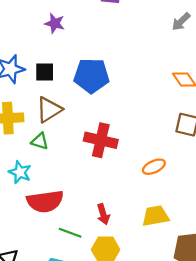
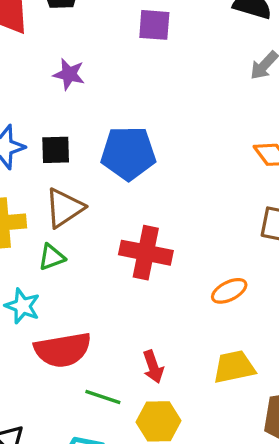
green triangle: (40, 141) -> (52, 257), turned -36

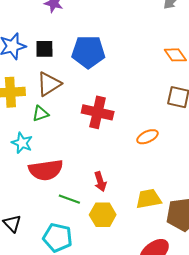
yellow trapezoid: (234, 367) -> (149, 199), moved

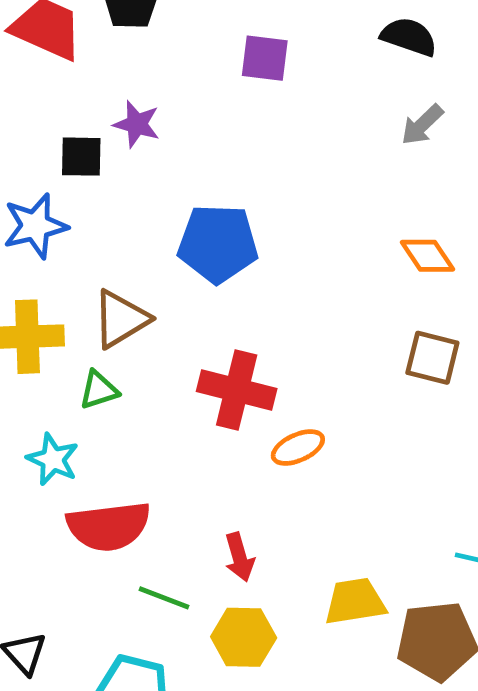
black square: (44, 49) -> (81, 157), moved
orange ellipse: (147, 137) -> (298, 447), moved

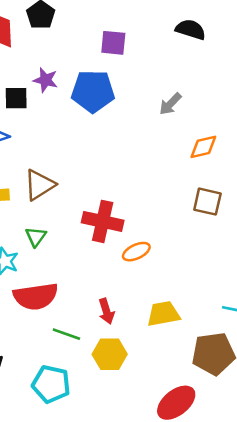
gray arrow: (422, 125) -> (170, 104), moved
blue pentagon: (218, 244) -> (93, 91), moved
orange diamond: (427, 256) -> (203, 147), turned -68
green triangle: (99, 390) -> (36, 237), moved, turned -35
yellow trapezoid: (355, 601) -> (163, 314), moved

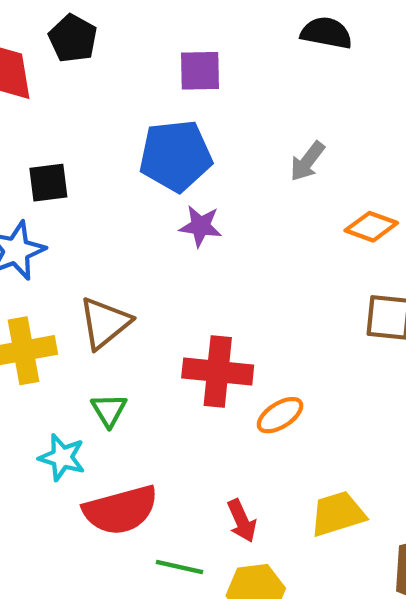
purple star: (45, 80) -> (200, 226), moved
orange diamond: (203, 147) -> (371, 227), turned 40

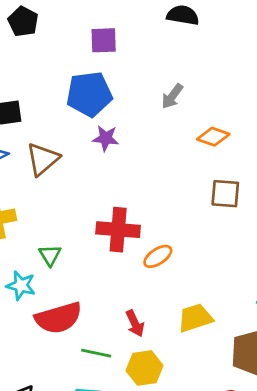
brown triangle: (105, 323) -> (43, 159), moved

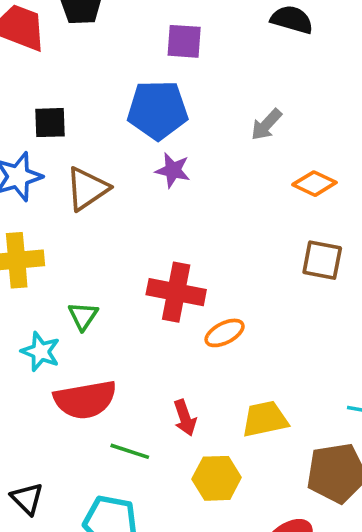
yellow hexagon: (144, 368) -> (217, 478), moved

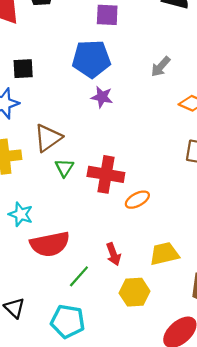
brown triangle: (87, 189) -> (48, 138), moved
green triangle: (83, 316) -> (64, 168), moved
green line: (130, 451) -> (79, 276), turned -65

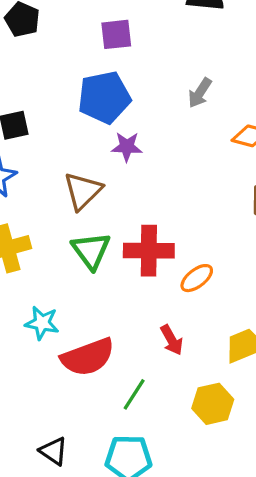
brown triangle: (48, 138) -> (83, 191), moved
green triangle: (64, 168) -> (91, 251), size x1.5
red arrow: (113, 254) -> (172, 340), moved

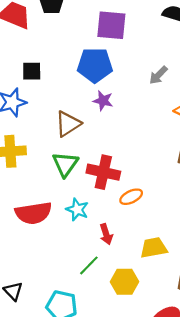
purple square: (116, 34) -> (111, 25), size x1.4
cyan star: (42, 323) -> (77, 209), moved
red semicircle: (88, 357) -> (33, 213), moved
green line: (134, 394) -> (89, 265), moved

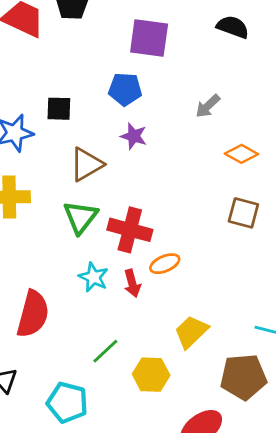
blue pentagon: (95, 65) -> (125, 89), size x0.7
black square: (32, 71) -> (59, 109), moved
red semicircle: (33, 213) -> (33, 314), moved, turned -69
red arrow: (106, 234) -> (132, 283), moved
yellow trapezoid: (154, 248) -> (191, 332), turned -36

